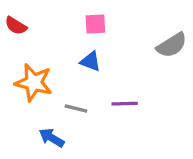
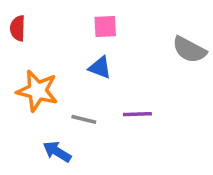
red semicircle: (16, 26) -> (18, 28), turned 60
gray semicircle: (172, 45) -> (189, 50), turned 60

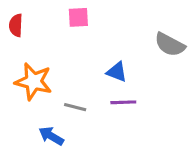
pink square: (105, 26) -> (78, 17), moved
blue triangle: (100, 68) -> (117, 72), moved

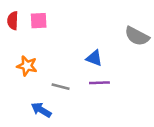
pink square: (78, 17) -> (39, 21), moved
orange star: (33, 81) -> (27, 66), size x0.7

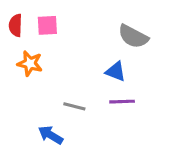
gray semicircle: (137, 36) -> (133, 36), moved
orange star: (27, 66) -> (30, 63), moved

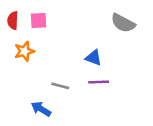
gray semicircle: (133, 36) -> (123, 23), moved
orange star: (30, 63) -> (24, 51), turned -30

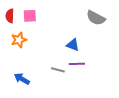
gray line: (60, 86) -> (58, 70), moved
blue arrow: (41, 109) -> (22, 79), moved

